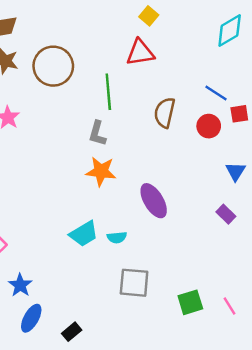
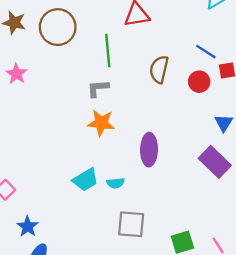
gray L-shape: (97, 133) -> (98, 88), turned 70
purple ellipse: (154, 201) -> (149, 150), turned 32
purple rectangle: (226, 214) -> (215, 162), size x1.8

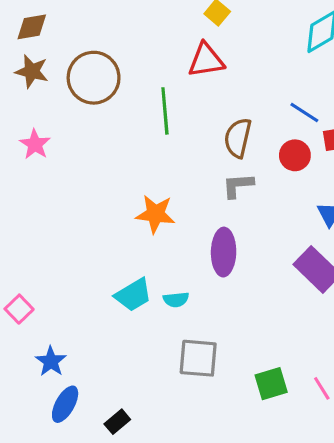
gray L-shape: (98, 88) -> (238, 185), moved

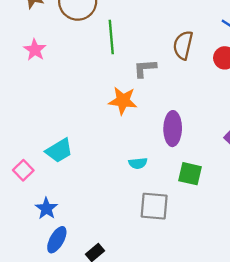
green line: (165, 111) -> (111, 37), moved
gray L-shape: (238, 185) -> (145, 68), moved
cyan trapezoid: (133, 295) -> (59, 151), moved
green square: (271, 384) -> (190, 174), moved, turned 30

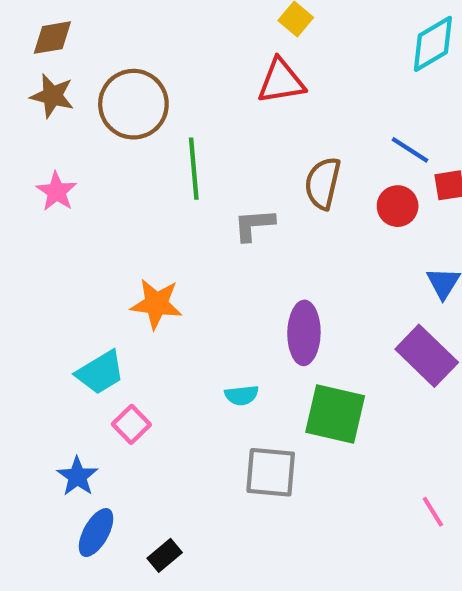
orange star: (123, 101) -> (156, 304), moved
pink square: (23, 170) -> (131, 424), moved
green square: (190, 174) -> (335, 414), size x1.4

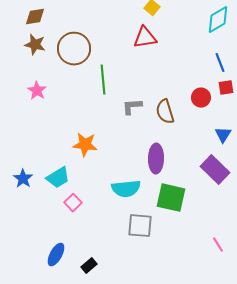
blue line: (410, 150) -> (220, 63), moved, turned 36
brown semicircle: (323, 183) -> (165, 112), moved, turned -30
cyan semicircle: (242, 395) -> (126, 189), size x1.8
blue star: (77, 476) -> (23, 179), moved

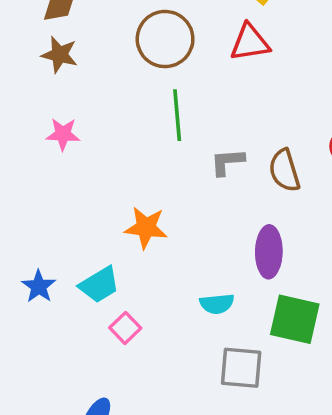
brown circle: (74, 49) -> (165, 39), moved
pink star: (37, 91) -> (63, 134), turned -30
cyan semicircle: (126, 189) -> (217, 304), size x0.7

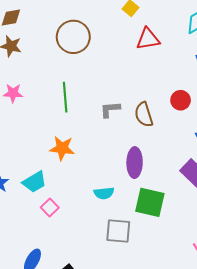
red triangle: (250, 42) -> (148, 39), moved
green line: (177, 115) -> (65, 97), moved

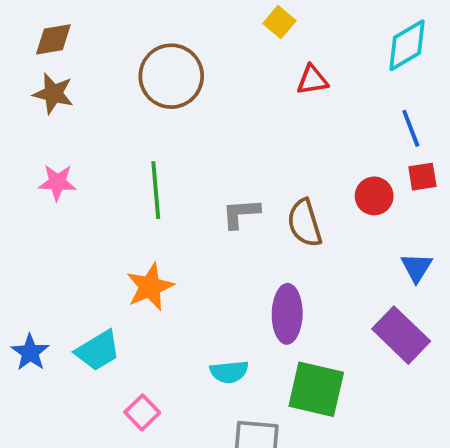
red triangle: (148, 39) -> (312, 80), size x0.7
orange star: (62, 148) -> (150, 287), turned -30
pink square: (50, 207) -> (142, 412), moved

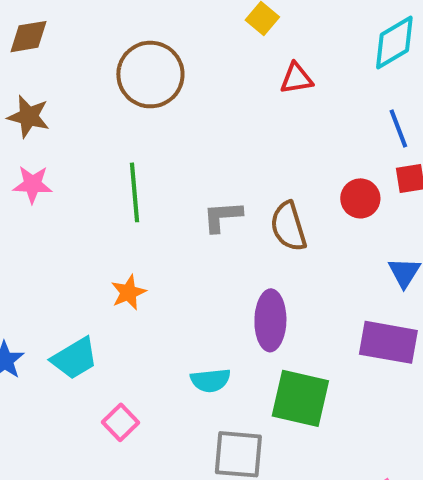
brown star: (53, 94) -> (29, 116), moved
orange star: (150, 287) -> (128, 292), size x0.7
purple rectangle: (401, 335) -> (388, 342), turned -34

